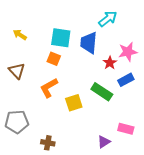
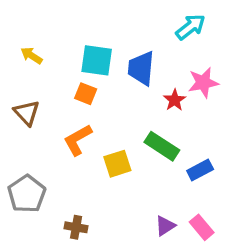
cyan arrow: (108, 19) -> (191, 27), moved
blue rectangle: (126, 80) -> (200, 170), moved
gray pentagon: (17, 122) -> (27, 194), turned -30
pink rectangle: (126, 129) -> (202, 227), moved, turned 35

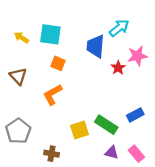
cyan arrow: (191, 27) -> (119, 28), moved
cyan square: (97, 60) -> (50, 34), moved
green rectangle: (162, 146) -> (106, 125), moved
yellow square: (117, 164) -> (79, 130), moved
purple triangle: (165, 226) -> (112, 153), turned 48

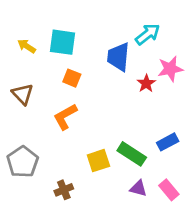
brown cross: (52, 154) -> (64, 190), turned -32

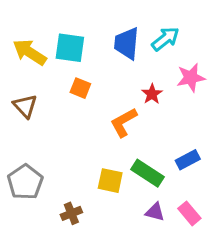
yellow arrow: (27, 46) -> (30, 52), size x1.6
blue trapezoid: (118, 57) -> (127, 43), moved
red star: (146, 83) -> (152, 94), moved
orange L-shape: (65, 117) -> (124, 122), moved
yellow square: (98, 161) -> (110, 181), turned 30

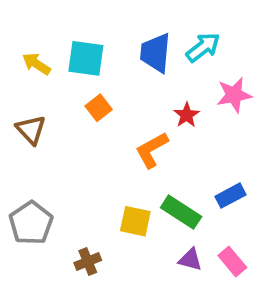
yellow arrow: (30, 52) -> (36, 64), size x0.7
orange square: (80, 88) -> (99, 108), turned 30

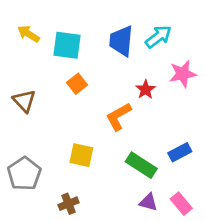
yellow arrow: (36, 64) -> (29, 34), moved
yellow square: (135, 221) -> (81, 155), moved

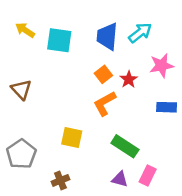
orange square: (77, 84) -> (103, 74), moved
blue rectangle: (180, 152) -> (167, 107), moved, turned 30
purple triangle: (148, 202) -> (120, 179), moved
pink rectangle: (181, 204) -> (148, 175), moved, turned 66

